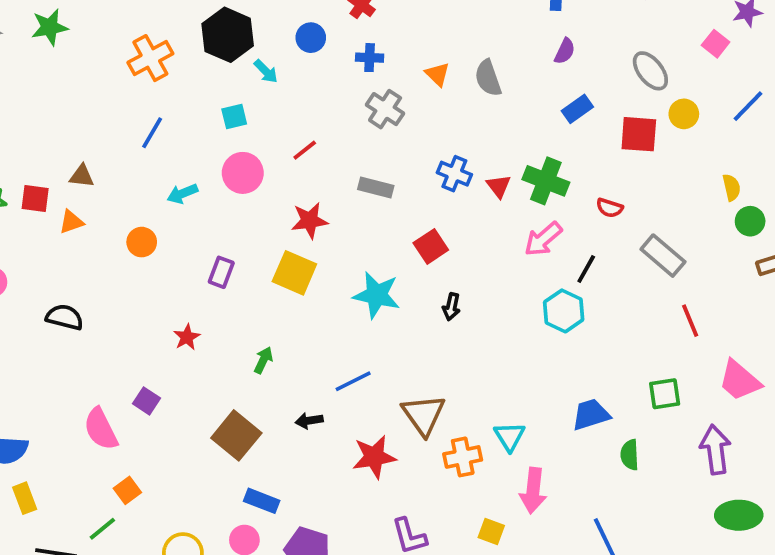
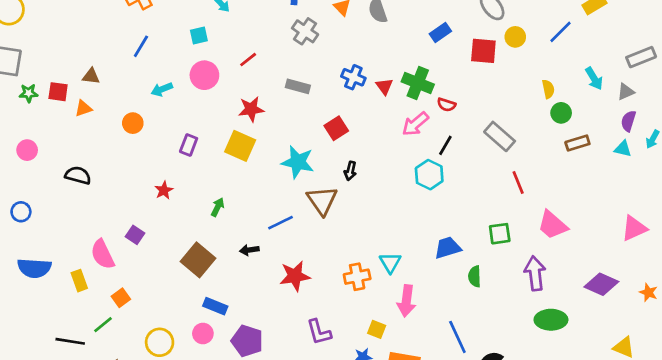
red semicircle: (610, 208) -> (446, 105), moved
brown triangle: (424, 415) -> (322, 201), moved
yellow rectangle: (25, 498) -> (79, 281), moved

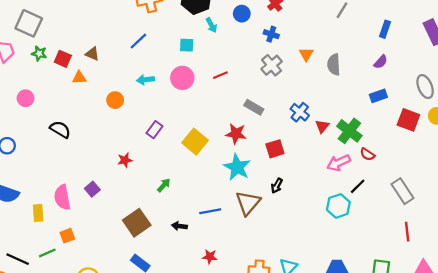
red star: (251, 109) -> (236, 134), moved
red star: (295, 276) -> (210, 257), size x0.6

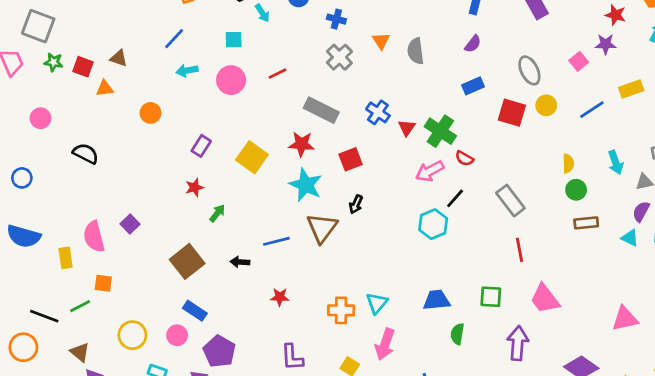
cyan arrow: (145, 80) -> (187, 71), moved
gray rectangle: (254, 107) -> (321, 110), size x1.4
red star: (125, 160) -> (195, 187), moved
orange square: (67, 236) -> (103, 283), turned 32

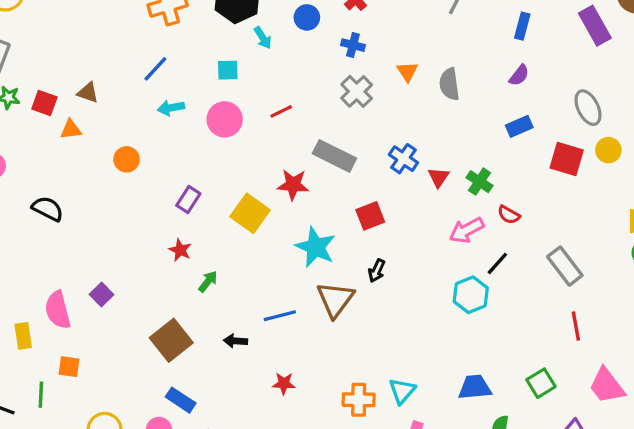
green cross: (440, 131) -> (480, 182), size x0.7
red star: (301, 144) -> (293, 185), moved
red star: (195, 187) -> (180, 250), turned -30
green square: (491, 297) -> (541, 383), turned -35
green line: (80, 306) -> (41, 395), turned -60

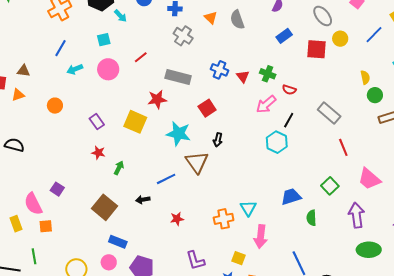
purple rectangle: (188, 199) -> (97, 122), turned -56
orange square: (69, 367) -> (46, 226), moved

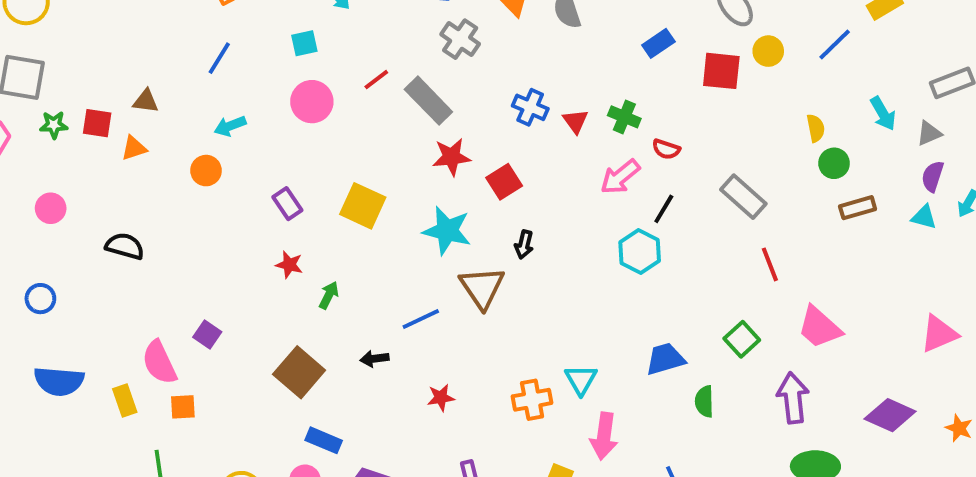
cyan arrow: (75, 69) -> (230, 126), moved
gray rectangle: (178, 77) -> (428, 101), moved, turned 30
red star: (157, 99) -> (451, 157), moved

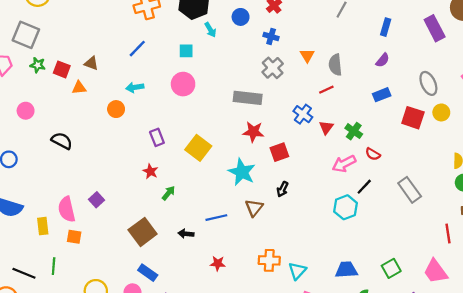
red line: (376, 80) -> (326, 90), moved
gray rectangle: (428, 101) -> (248, 98), turned -52
red line: (770, 264) -> (448, 234), moved
brown triangle: (482, 287) -> (254, 208), size x0.7
orange cross: (532, 400) -> (269, 260), moved

